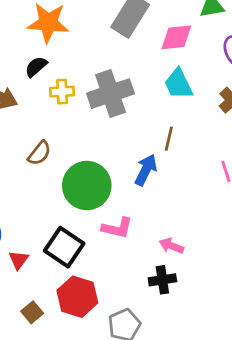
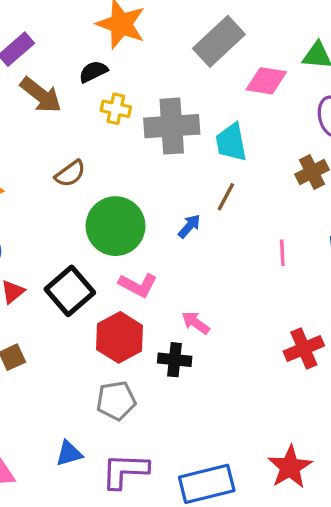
cyan trapezoid: (178, 84) -> (231, 142), moved
blue arrow: (146, 170) -> (189, 226), size x0.7
red hexagon: (77, 297) -> (119, 337), moved

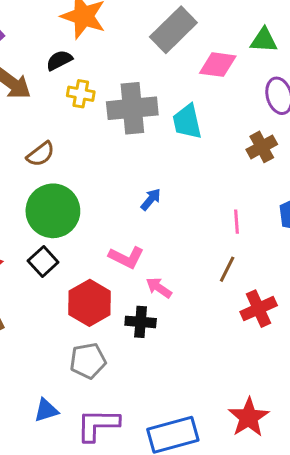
brown line: (226, 197) -> (227, 269), moved
green circle: (116, 226) -> (53, 211), moved
pink L-shape: (138, 285) -> (126, 257), moved
black square: (70, 291) -> (43, 262), size x0.7

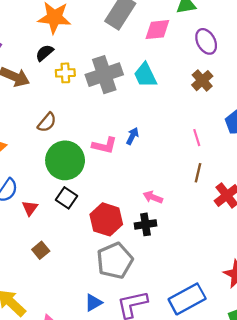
pink L-shape: (126, 257) -> (105, 145), moved
gray pentagon: (88, 361) -> (115, 261), size x1.4

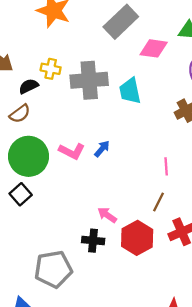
black semicircle: (45, 53) -> (29, 86), moved
red hexagon: (106, 219) -> (137, 238), moved

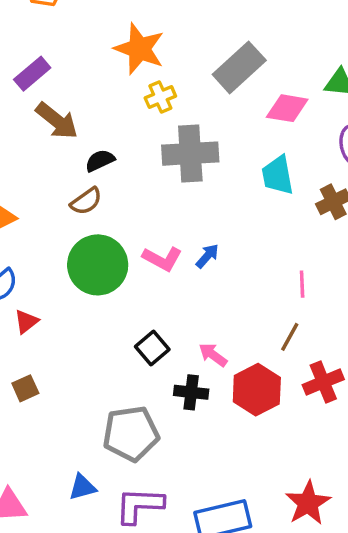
yellow cross: (51, 69) -> (160, 97), moved, turned -36
cyan trapezoid: (130, 91) -> (278, 175), moved
black square: (21, 194) -> (152, 348), moved

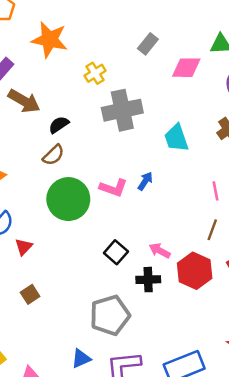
orange star: (139, 49) -> (50, 40), moved
gray rectangle: (239, 67) -> (148, 44), size x0.6
cyan trapezoid: (278, 175) -> (176, 138), moved

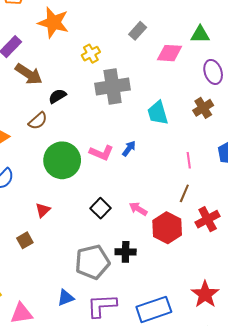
brown semicircle: (53, 155) -> (38, 121), moved
red triangle: (24, 247) -> (43, 210), moved
black cross: (148, 280) -> (126, 252), moved

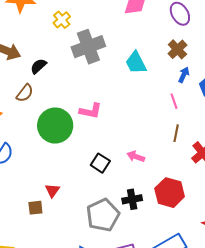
blue arrow: (129, 148) -> (184, 75), moved
red triangle: (43, 210) -> (52, 190), moved
red hexagon: (167, 228) -> (170, 193), moved
brown square: (25, 240) -> (35, 208), turned 35

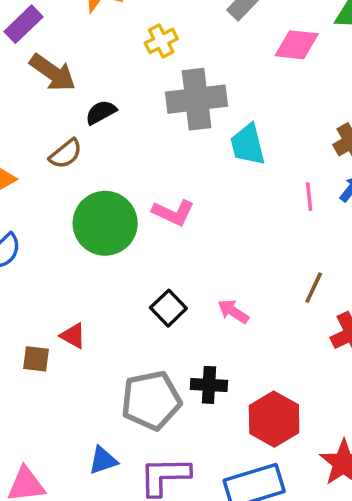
cyan trapezoid: (136, 63) -> (248, 145), moved
pink line: (174, 101) -> (309, 197), moved
red triangle: (52, 190) -> (73, 336), turned -49
red hexagon: (170, 193) -> (274, 419), moved

